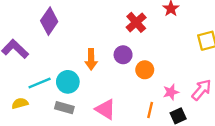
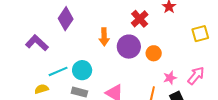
purple circle: (123, 55) -> (129, 47), size x1.5
orange arrow: (91, 59) -> (104, 37), moved
orange circle: (145, 70) -> (154, 53), moved

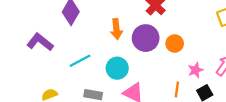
cyan circle: (82, 70) -> (117, 68), moved
cyan line: (58, 71) -> (80, 61), moved

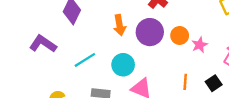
pink star: (195, 70) -> (200, 45), moved

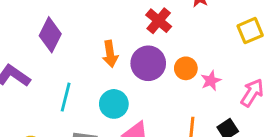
cyan line: (85, 60) -> (66, 97), turned -45

